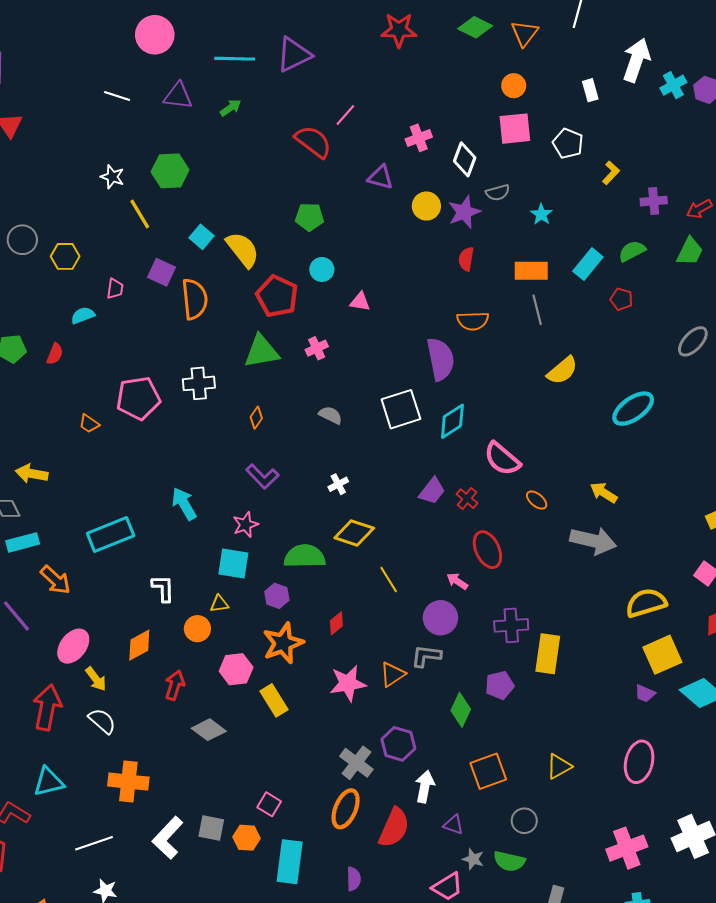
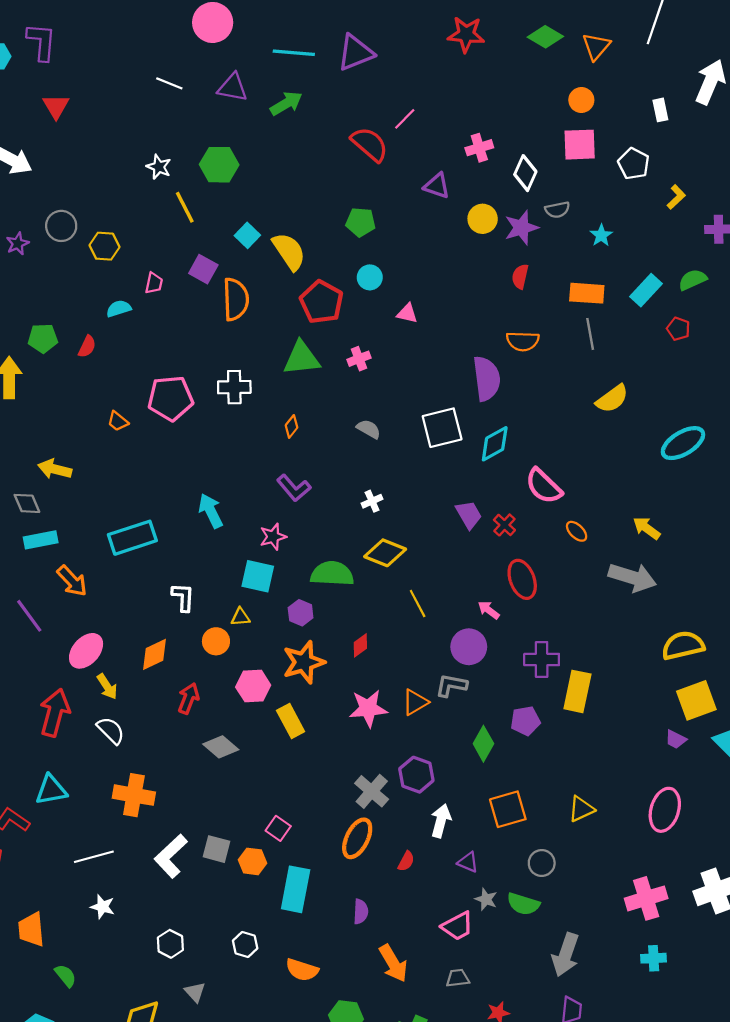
green arrow: (231, 108) -> (286, 103), size x1.4
purple trapezoid: (432, 491) -> (469, 515), turned -72
red semicircle: (394, 828) -> (406, 861), size x0.5

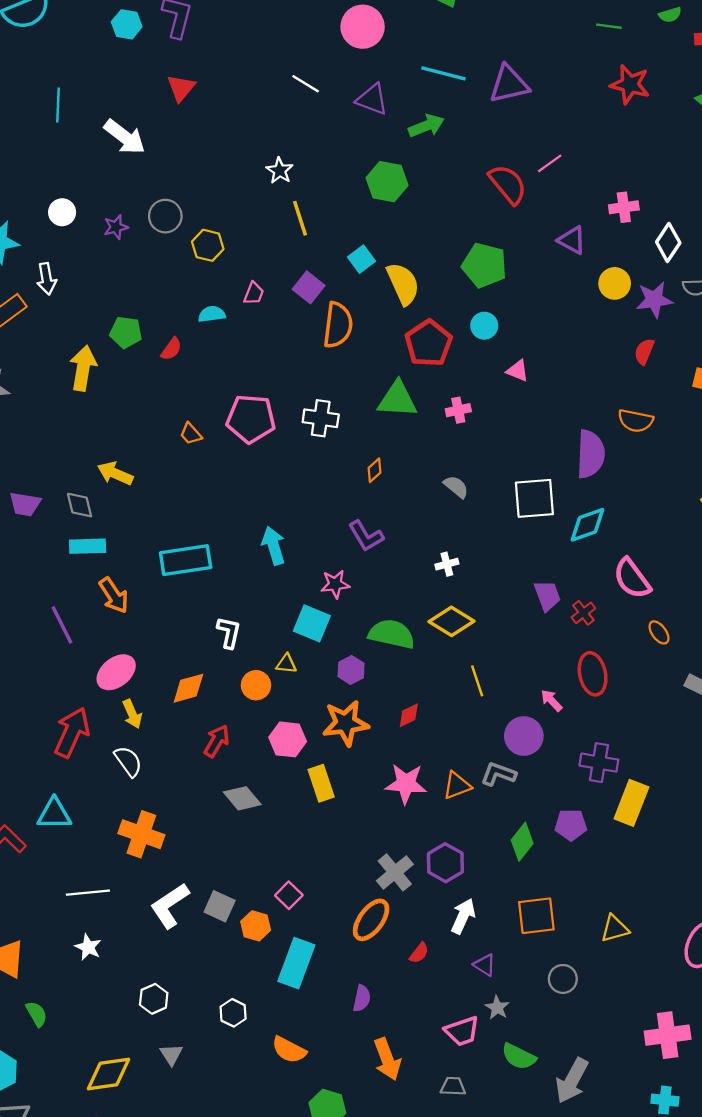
green hexagon: (219, 165) -> (387, 182), moved
green pentagon: (361, 222) -> (484, 265), size x1.4
green semicircle: (523, 904) -> (519, 1057), moved

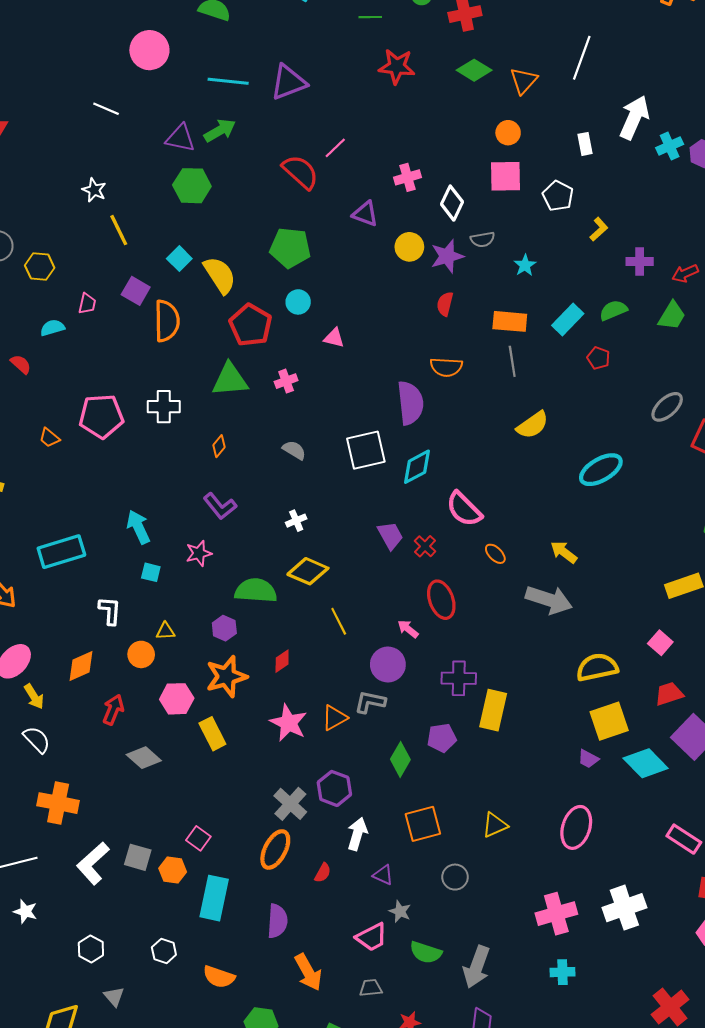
purple triangle: (372, 99) -> (180, 138), moved
red semicircle: (171, 349) -> (21, 364), turned -75
cyan square: (312, 623) -> (151, 572), moved, size x0.6
pink star: (406, 784) -> (289, 723), turned 30
purple semicircle: (362, 998) -> (277, 921), size x1.4

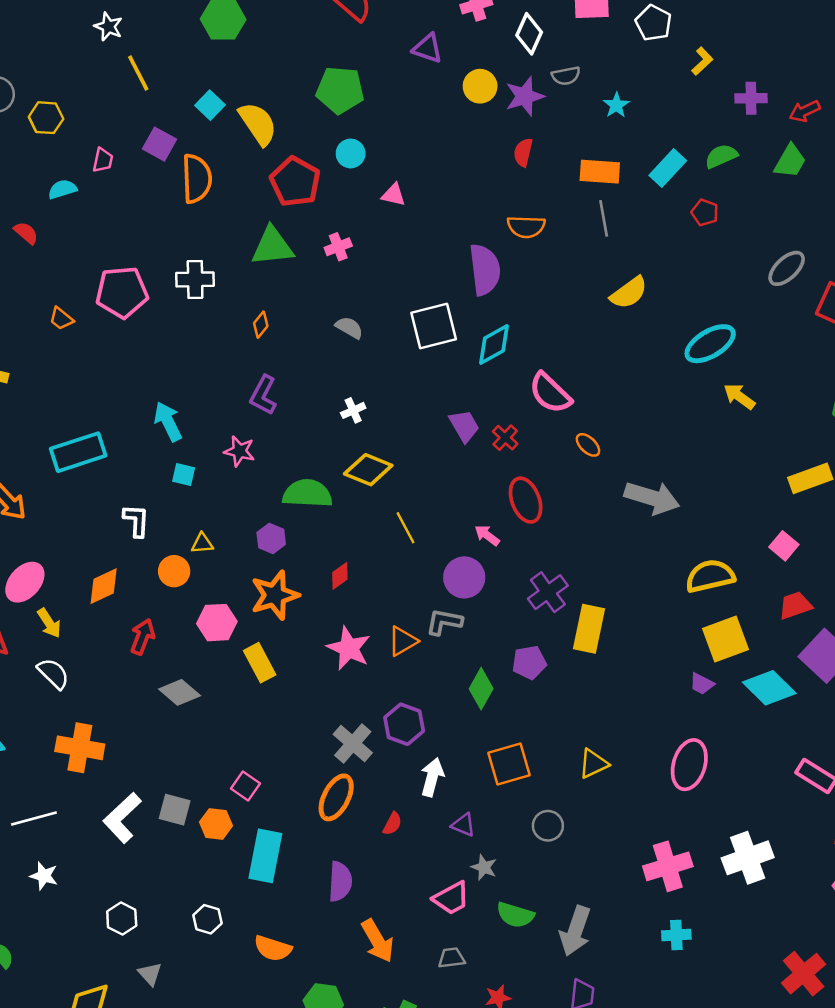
purple L-shape: (220, 506) -> (263, 395), turned 68
yellow arrow: (564, 552) -> (739, 396), moved
pink star: (199, 553) -> (239, 451), turned 30
purple cross: (459, 678) -> (548, 592), turned -36

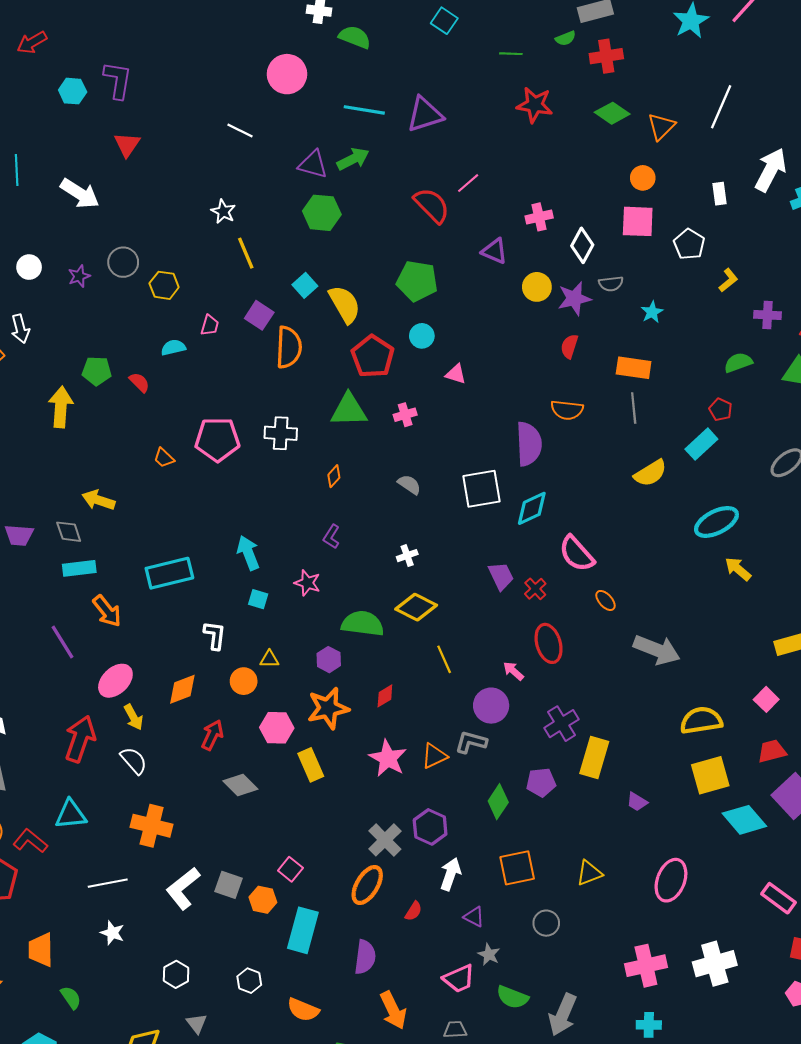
cyan rectangle: (668, 168) -> (701, 444), moved
purple L-shape: (263, 395) -> (331, 537), size x0.7
purple trapezoid: (702, 684) -> (637, 802), moved

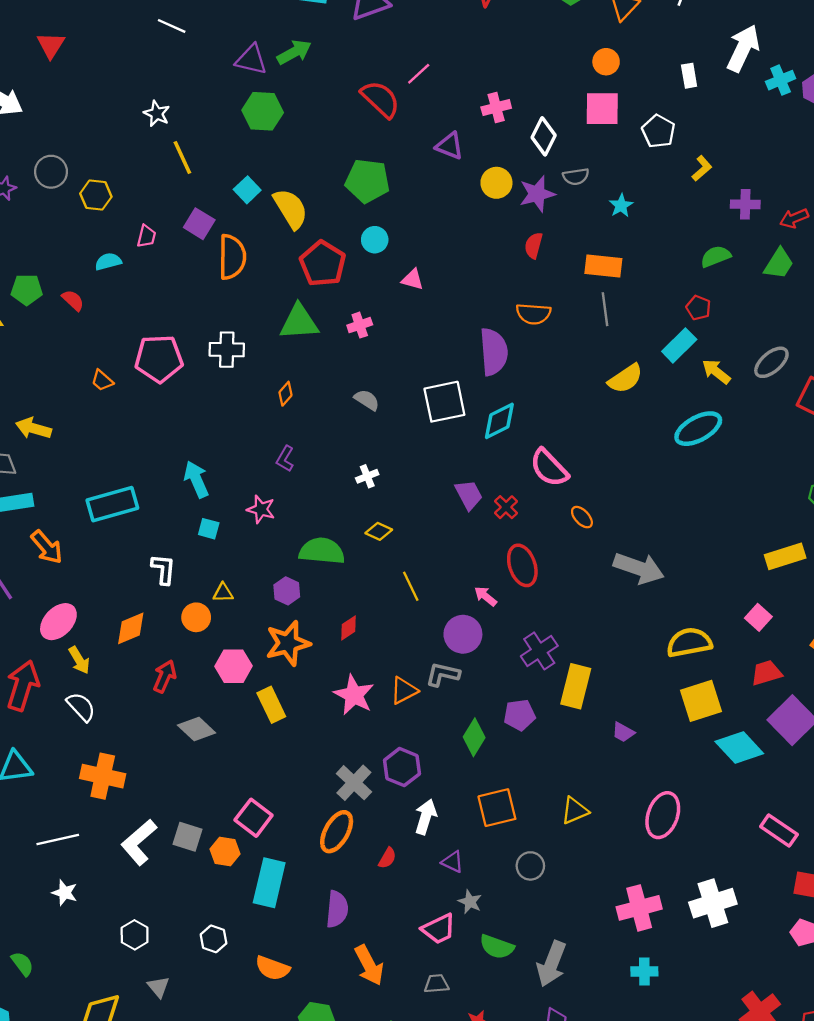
yellow arrow: (738, 569) -> (716, 372), moved
yellow diamond: (416, 607) -> (379, 531), size x0.6
pink square: (290, 869) -> (254, 818), size x1.4

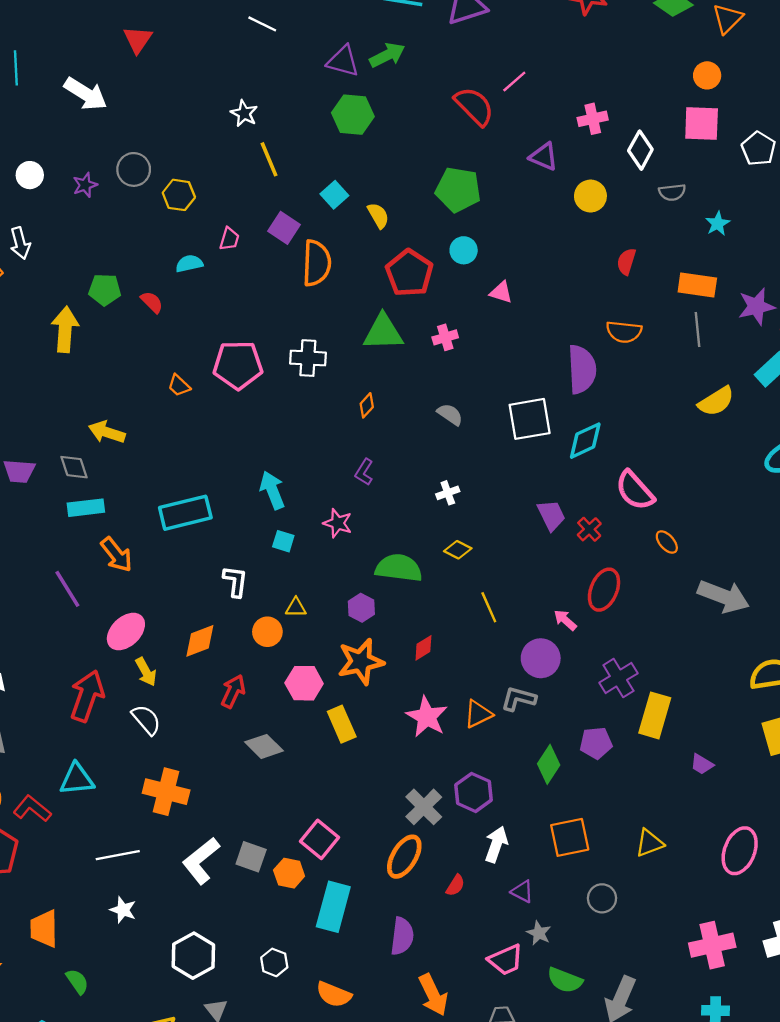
purple star: (537, 194) -> (756, 307), moved
yellow semicircle: (291, 209) -> (378, 216), size x0.6
red ellipse: (522, 565) -> (604, 590), turned 39
white hexagon: (135, 935) -> (193, 956), size x1.5

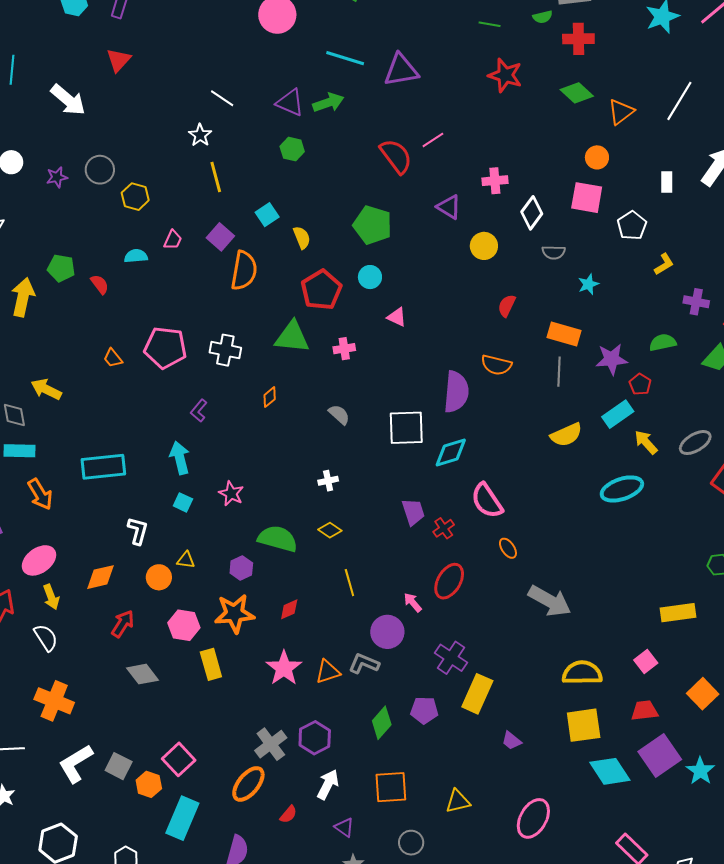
white line: (262, 24) -> (222, 98), moved
green hexagon: (353, 115) -> (292, 149), size x0.7
purple L-shape: (364, 472) -> (199, 411), moved
purple cross: (618, 678) -> (451, 658), turned -32

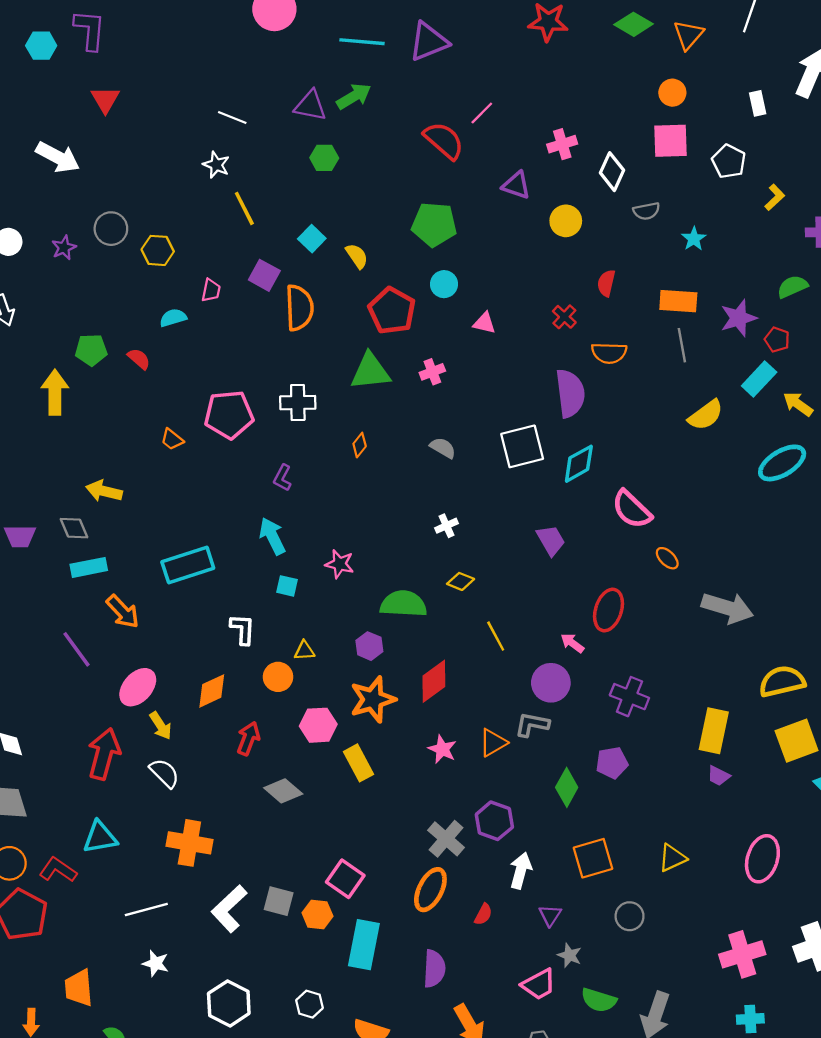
red cross: (444, 528) -> (564, 317), moved
red diamond: (289, 609) -> (434, 681), size x1.6
pink star: (284, 668) -> (442, 749), size x0.7
yellow rectangle: (477, 694) -> (714, 731), moved
purple triangle: (344, 827) -> (550, 915), turned 40

